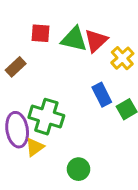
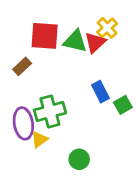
red square: (40, 33) -> (45, 36), size x1.6
yellow cross: (122, 58) -> (107, 28), moved
green cross: (46, 117) -> (50, 111), turned -32

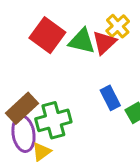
red square: (45, 36) -> (47, 35), turned 32
brown rectangle: (22, 66) -> (22, 108), moved, size x1.5

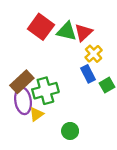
yellow cross: (118, 26) -> (94, 54), moved

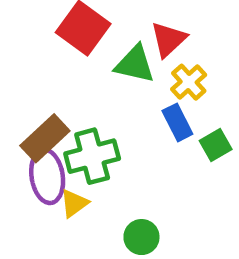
green triangle: (67, 31) -> (135, 64), moved

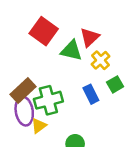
blue rectangle: (177, 122) -> (91, 94), moved
green square: (216, 145) -> (115, 84), moved

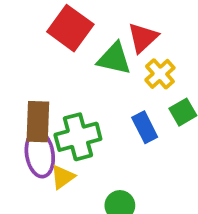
brown rectangle: (23, 91) -> (38, 122), turned -45

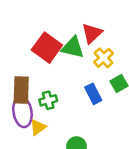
red square: (70, 28) -> (47, 48), moved
green cross: (78, 137) -> (48, 100), size x0.6

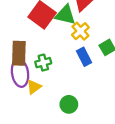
yellow cross: (104, 58) -> (80, 31), moved

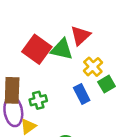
yellow cross: (80, 31) -> (93, 67), moved

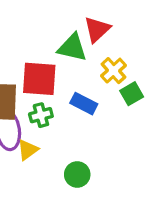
red square: (37, 49) -> (39, 79), moved, turned -32
blue rectangle: (82, 94) -> (84, 104), moved, turned -36

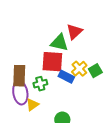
yellow cross: (113, 71) -> (79, 69), moved
red square: (39, 79) -> (52, 62), moved

